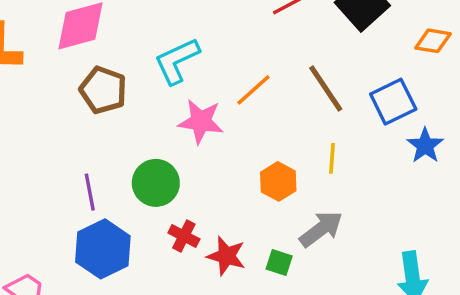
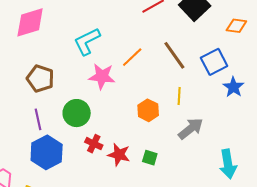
brown pentagon: (103, 90) -> (40, 78), moved
gray arrow: (321, 229) -> (191, 129), moved

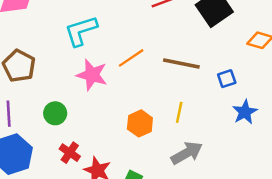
brown line: (174, 55) -> (181, 64), turned -52
blue square: (214, 62) -> (227, 79), size x0.6
green circle: (77, 113) -> (55, 113), size x0.7

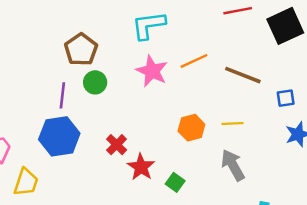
yellow line: (179, 112) -> (232, 123), turned 66
green circle: (55, 113) -> (95, 82), moved
gray arrow: (187, 153) -> (233, 165), turned -100

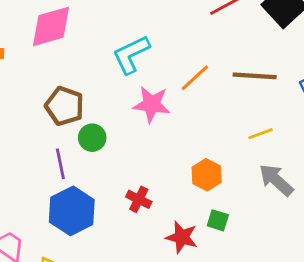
orange hexagon: (191, 128) -> (207, 175), moved
red star: (141, 167) -> (182, 237), moved

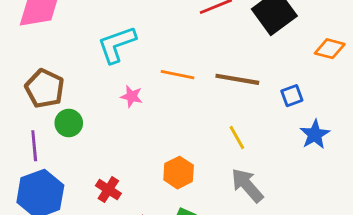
orange line: (195, 78) -> (177, 75), turned 48
pink star: (152, 104) -> (132, 96), size x0.6
yellow line: (261, 134) -> (237, 138), turned 75

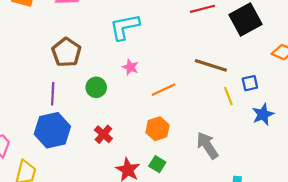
orange line: (177, 75) -> (164, 90), moved, turned -45
green circle: (69, 123) -> (96, 87), moved
yellow line: (237, 138) -> (228, 96), moved

